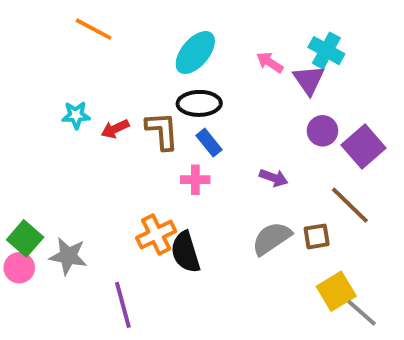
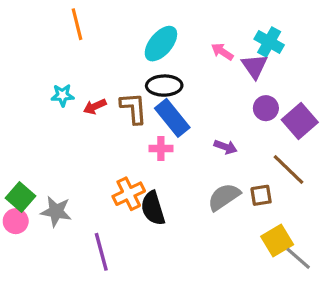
orange line: (94, 29) -> (77, 24), turned 48
blue rectangle: (209, 143) -> (172, 118), size x1.6

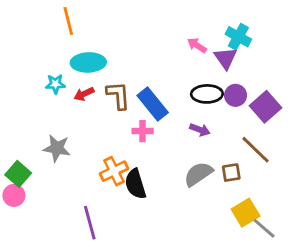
cyan ellipse: (161, 44) -> (88, 62), moved, turned 48
black ellipse: (164, 86) -> (207, 94), moved
gray star: (56, 211) -> (57, 148), moved

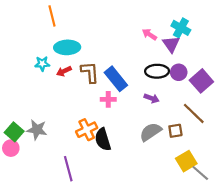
gray star: (57, 148) -> (37, 130), moved

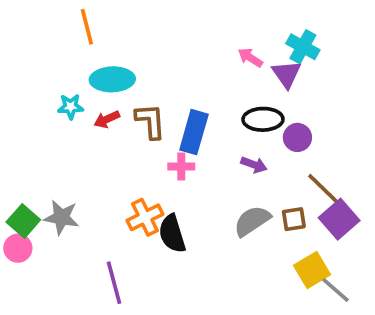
purple circle: (179, 72) -> (297, 137), moved
blue rectangle: (116, 79) -> (194, 132), turned 55
purple square: (201, 81) -> (339, 219), moved

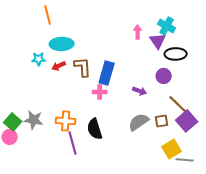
pink arrow: (250, 58) -> (138, 32), turned 56
black ellipse: (263, 119) -> (176, 54), moved
orange cross: (145, 217) -> (66, 121), moved, turned 30
purple line: (114, 283) -> (73, 143), moved
gray line: (336, 290) -> (185, 160), turned -36

